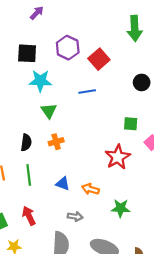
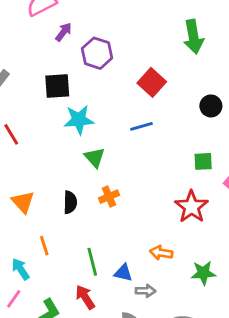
purple hexagon: (68, 48) -> (97, 53), moved
green line: (29, 175) -> (92, 262), moved
blue triangle: (63, 184) -> (123, 273), moved

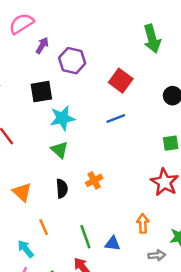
green triangle: (95, 157) -> (59, 150), moved
orange arrow: (161, 253) -> (143, 224), turned 84
gray arrow: (146, 291) -> (157, 255), moved

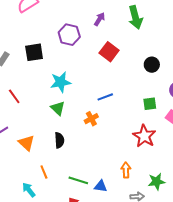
purple arrow: (42, 45) -> (99, 19), moved
black square: (41, 92) -> (34, 52), moved
blue line: (116, 119) -> (105, 97), moved
orange cross: (94, 180) -> (91, 119), moved
green line: (85, 237) -> (78, 180), turned -54

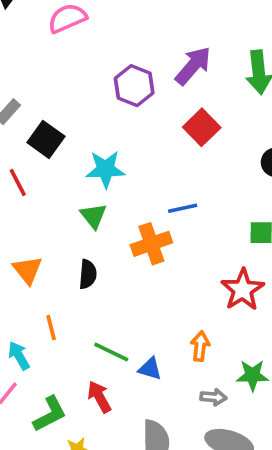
purple arrow: (99, 19) -> (193, 66), size x1.6
black square: (34, 52) -> (46, 139), moved, turned 36
orange cross: (91, 119) -> (151, 244), size x1.5

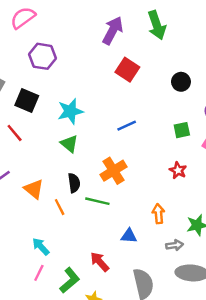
purple hexagon: (134, 86) -> (43, 56), moved
orange cross: (151, 244) -> (113, 171), moved
red star: (243, 290) -> (178, 170), size x0.6
orange line: (51, 328) -> (60, 207), moved
green line: (111, 352) -> (97, 201), moved

